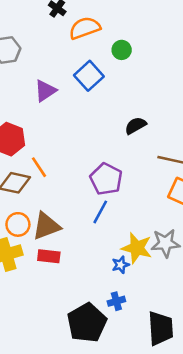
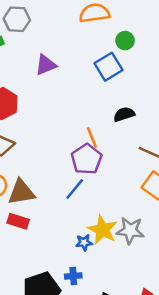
blue square: (89, 76) -> (109, 67), moved
orange line: (39, 167) -> (92, 138), moved

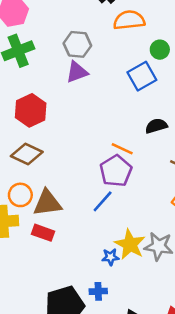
gray hexagon: (17, 19) -> (77, 44), moved
orange line: (92, 138) -> (122, 149), turned -45

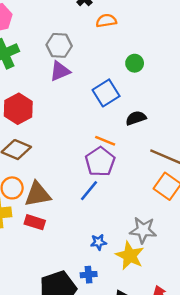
orange semicircle: (129, 20) -> (106, 21), size x0.7
green circle: (160, 50) -> (135, 63), moved
blue square: (142, 76) -> (106, 93), moved
yellow star: (130, 244) -> (130, 256), moved

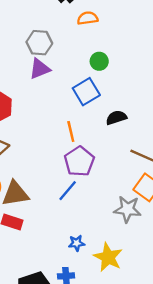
green circle: (135, 63) -> (99, 61), moved
orange line: (105, 141) -> (71, 131), moved, turned 54
gray star: (143, 230) -> (127, 209), moved

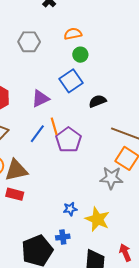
orange semicircle: (88, 18) -> (73, 34), moved
purple triangle: (40, 69) -> (40, 99), moved
orange line: (71, 131) -> (54, 126), moved
blue line: (68, 191) -> (37, 134), moved

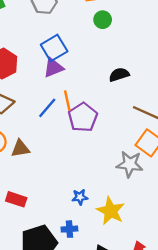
blue square: (71, 81) -> (54, 48), moved
brown triangle: (16, 170) -> (20, 149), size x0.7
red rectangle: (15, 194) -> (16, 199), moved

